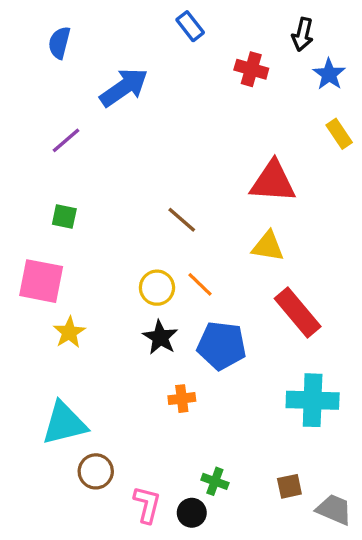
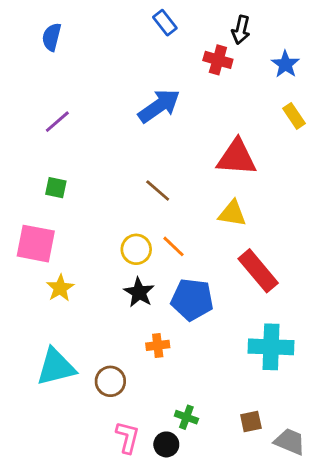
black arrow: (303, 34) -> (241, 30), moved
blue arrow: (124, 87) -> (159, 106), moved
brown circle: (96, 471) -> (110, 381), moved

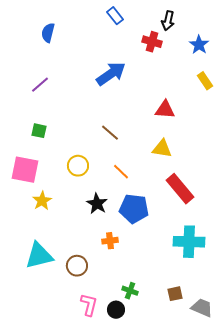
blue semicircle: (52, 37) -> (48, 33), moved
red triangle: (237, 158) -> (165, 110), size x0.7
yellow circle: (136, 249) -> (78, 166), moved

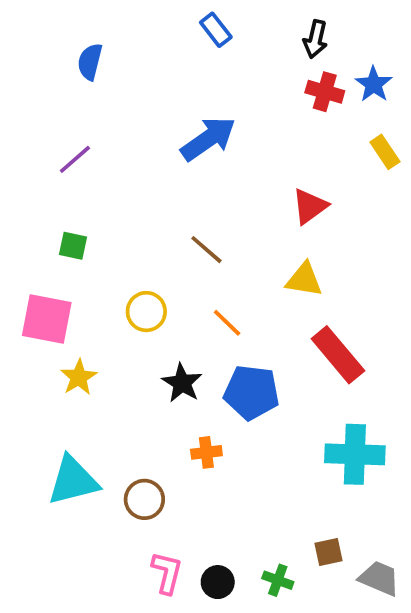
red cross: (152, 42) -> (325, 92), moved
red triangle: (165, 110) -> (310, 206), turned -40
green cross: (130, 291) -> (278, 580), moved

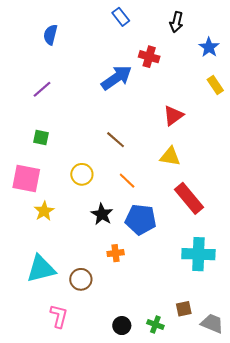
red cross: (325, 92) -> (149, 57), moved
pink L-shape: (167, 573) -> (59, 316), moved

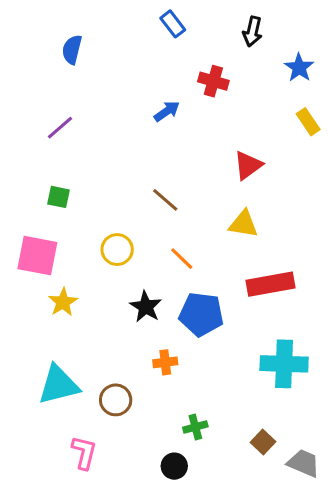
blue arrow: (117, 78) -> (167, 111), size x0.6
red rectangle: (189, 198) -> (271, 284), turned -60
brown square: (184, 309) -> (263, 442), turned -35
green cross: (155, 324) -> (195, 427), moved, turned -35

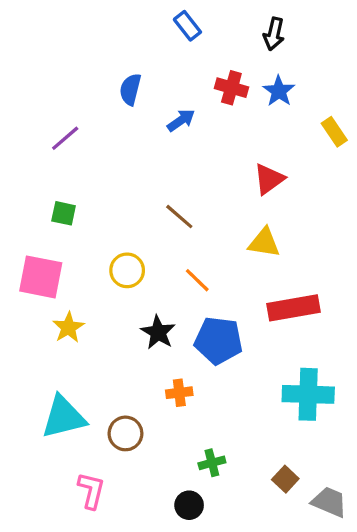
blue semicircle: (72, 50) -> (130, 89), moved
blue star: (299, 68) -> (279, 91), moved

